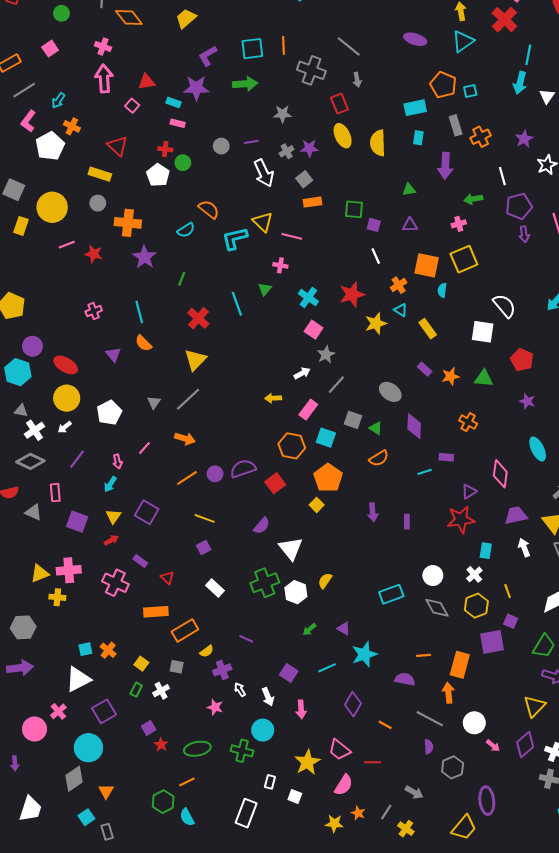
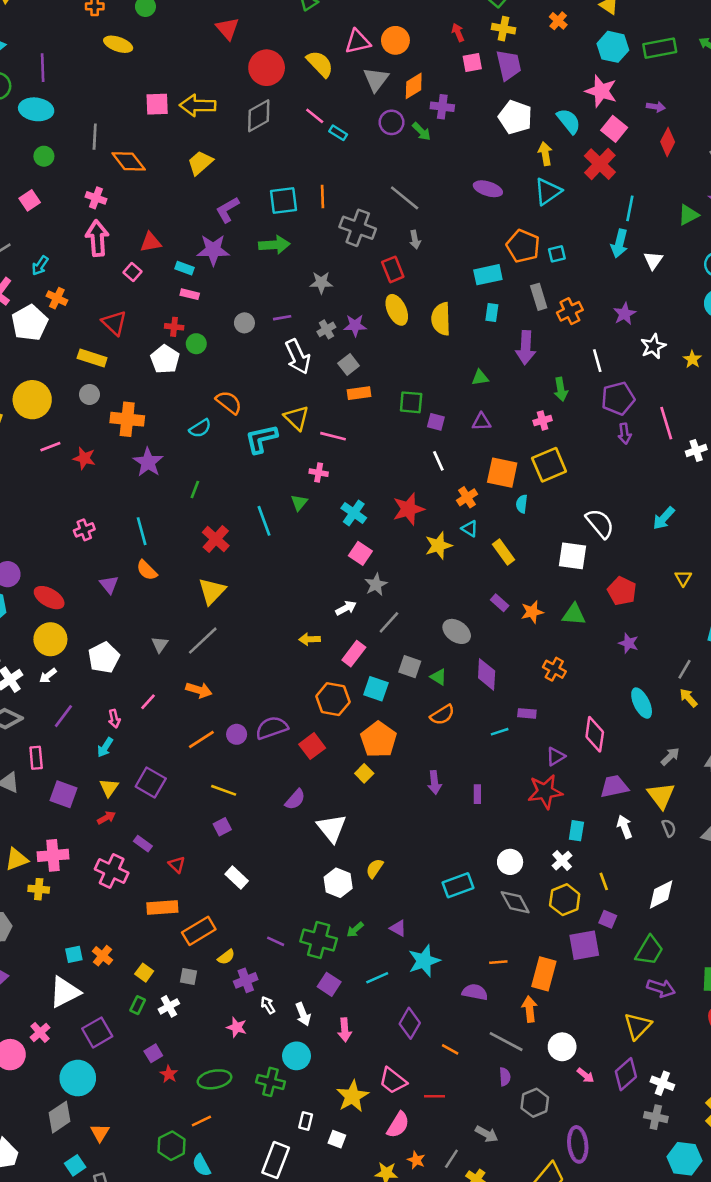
green arrow: (473, 199) -> (561, 389), turned -90
green cross: (265, 583) -> (319, 940), moved, turned 36

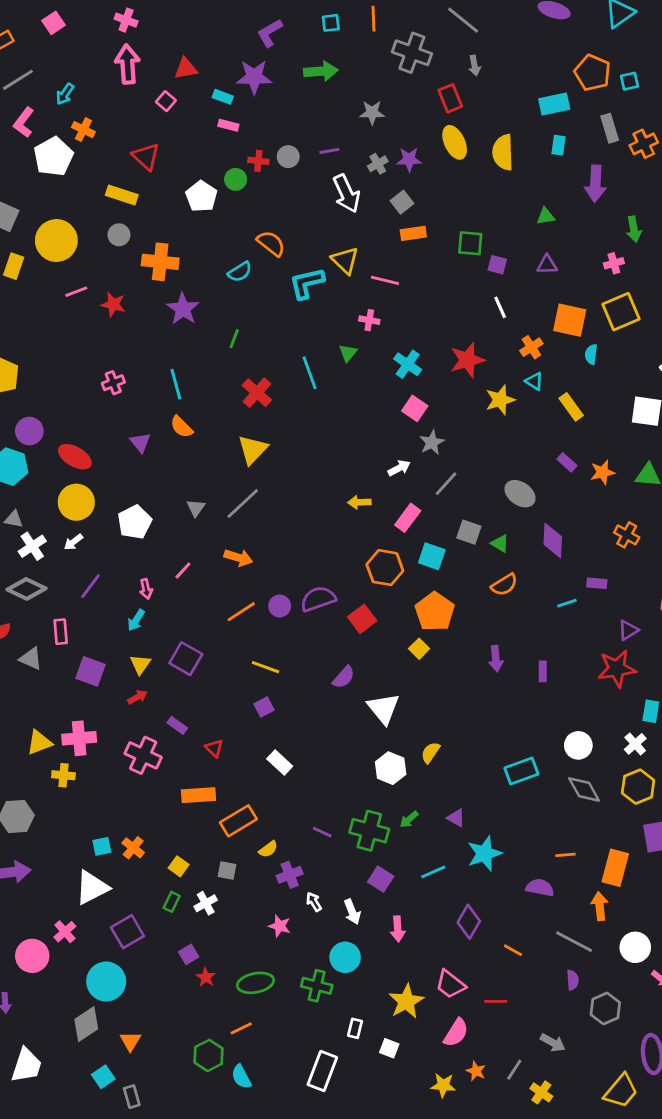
cyan square: (283, 200) -> (331, 23), size x0.6
red cross: (174, 327) -> (258, 161), moved

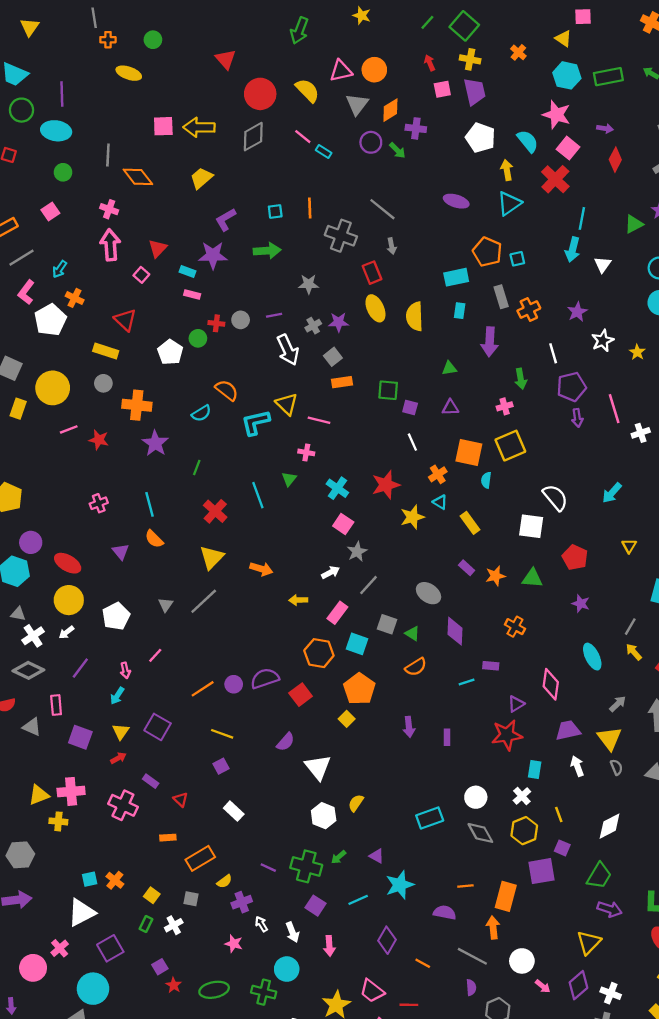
red triangle: (186, 68) -> (158, 248), turned -36
orange arrow: (238, 558) -> (261, 569), moved
orange rectangle: (199, 795) -> (168, 838), size x0.6

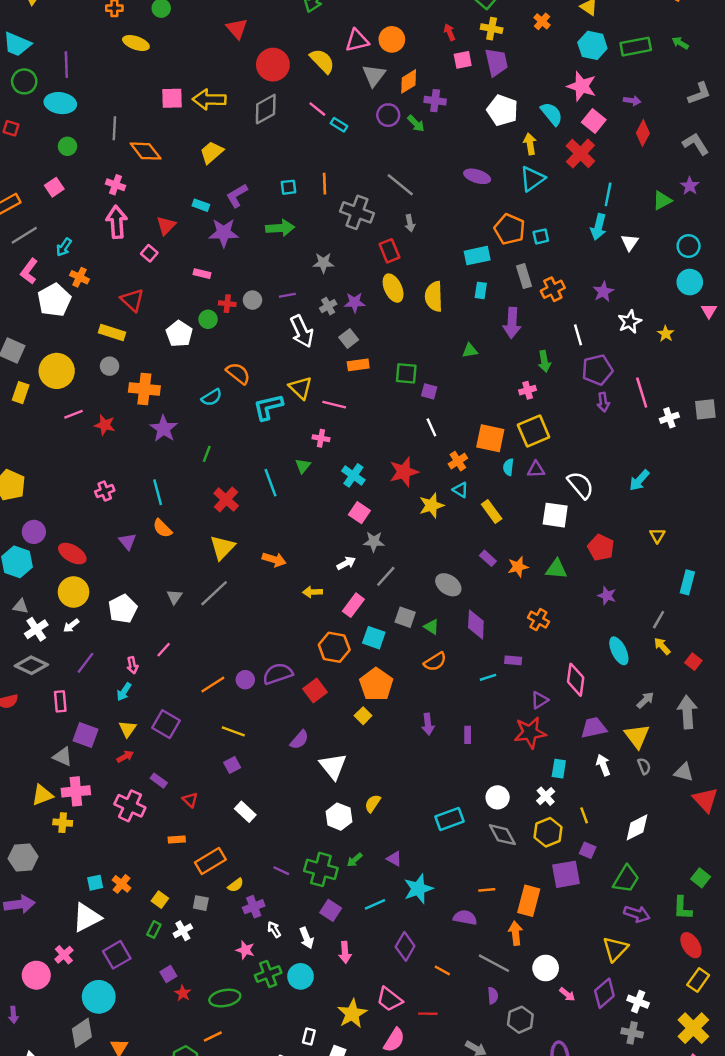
cyan rectangle: (188, 271) -> (201, 205), moved
purple triangle: (450, 408) -> (536, 469), moved
gray star: (357, 552) -> (374, 542), turned 30
gray triangle: (32, 727) -> (63, 757), moved
green cross: (264, 992) -> (268, 974), moved, turned -35

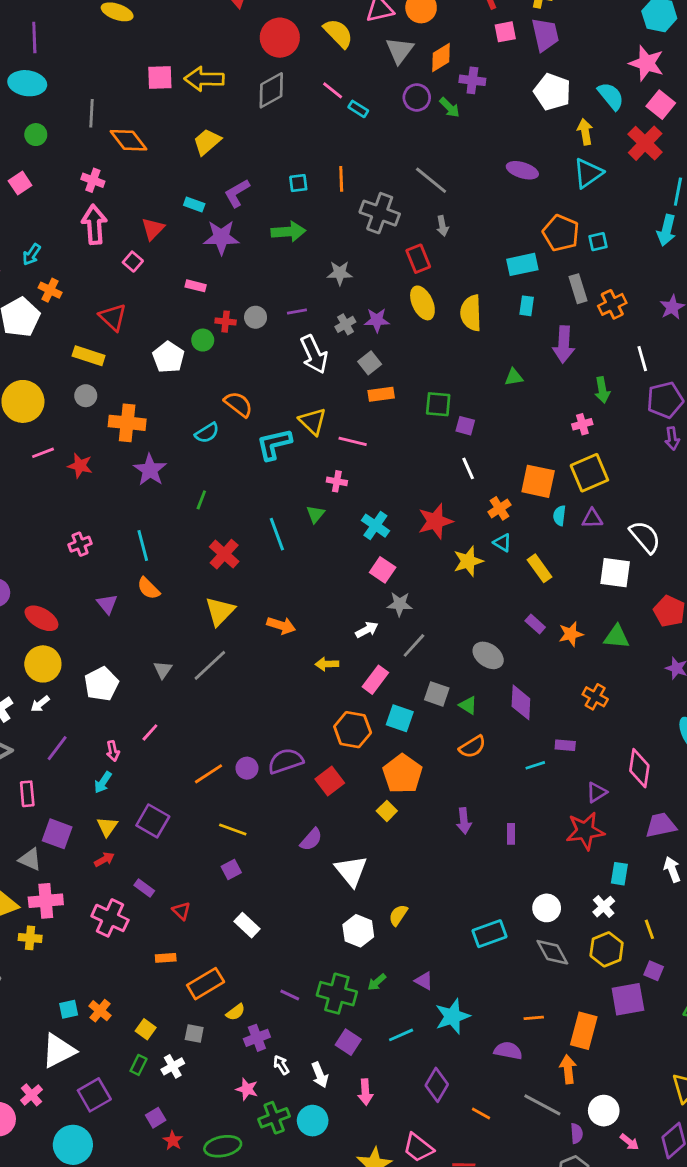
purple semicircle: (493, 996) -> (577, 1133), moved

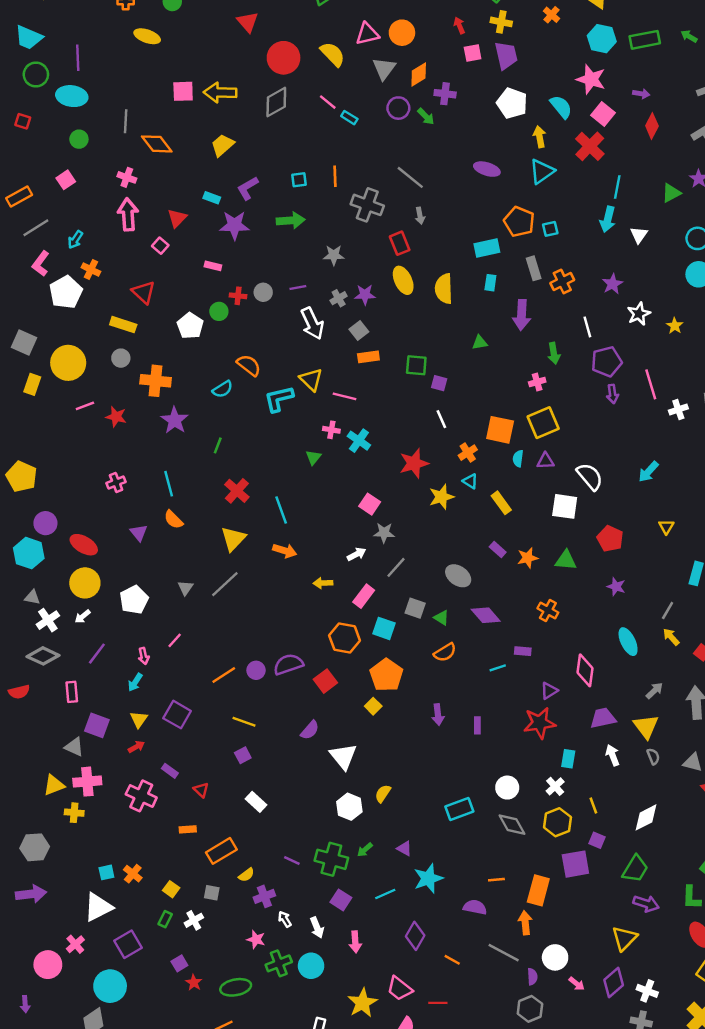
cyan cross: (375, 526) -> (359, 441), moved
cyan line: (277, 534) -> (281, 510), moved
purple diamond: (521, 702) -> (486, 615), turned -44

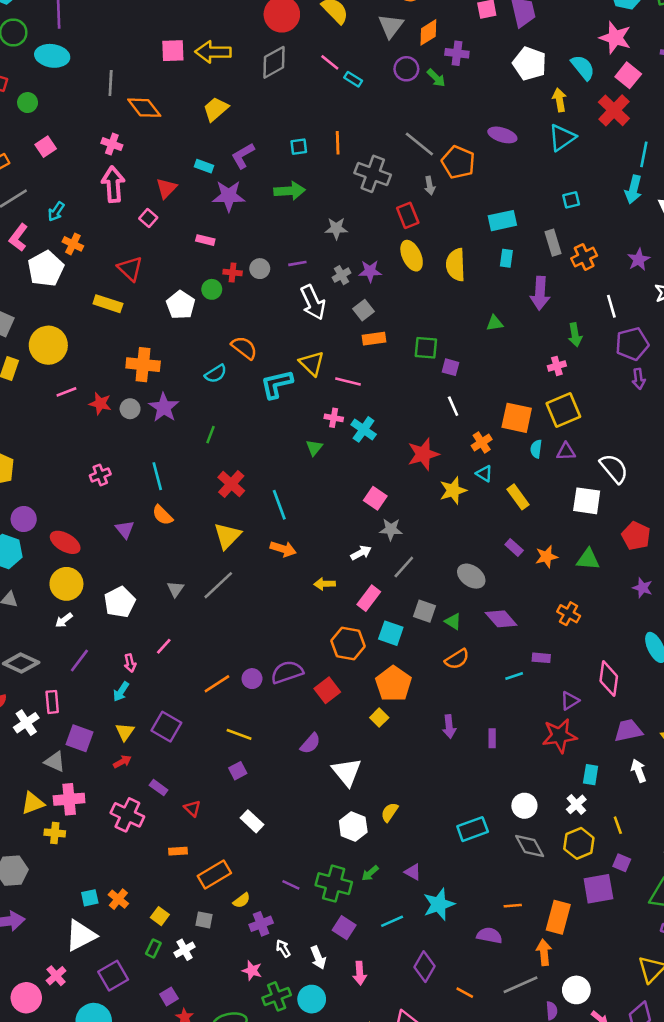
green circle: (79, 139) -> (28, 103), moved
orange pentagon: (519, 222) -> (458, 162), moved
gray circle: (121, 358) -> (130, 409), moved
white cross: (48, 620) -> (26, 723), moved
gray line: (504, 953) -> (521, 985), turned -52

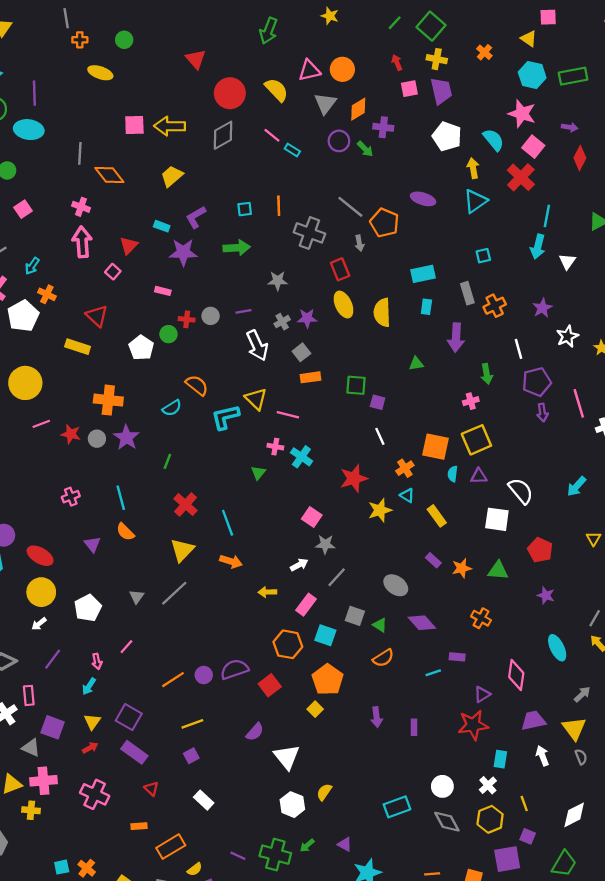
yellow line: (239, 734) -> (192, 724), turned -40
purple rectangle: (159, 788) -> (134, 752), moved, size x1.6

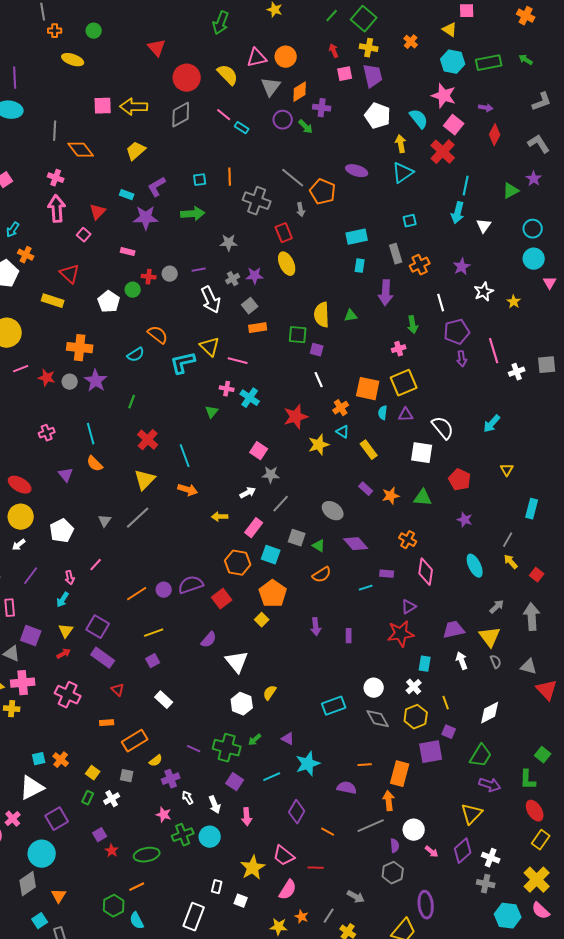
yellow semicircle: (382, 313) -> (322, 315), moved
pink diamond: (516, 675) -> (426, 572), moved

